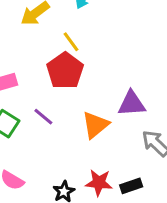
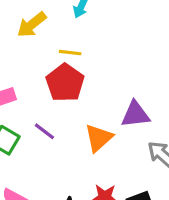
yellow line: (71, 42) -> (70, 53), turned -45

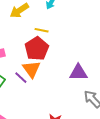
orange triangle: (99, 138) -> (31, 69), moved, turned -30

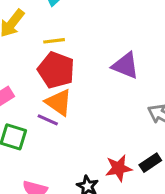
purple triangle: (78, 73) -> (125, 66), moved, turned 42

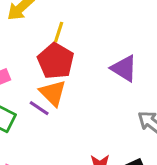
yellow line: (54, 41) -> (59, 32), turned -75

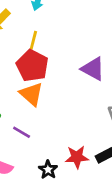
purple line: (39, 108) -> (22, 132), moved

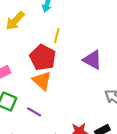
yellow line: (33, 40) -> (57, 36), moved

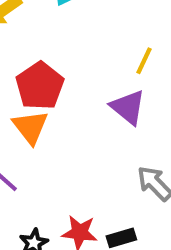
yellow line: (57, 36) -> (144, 61), moved

